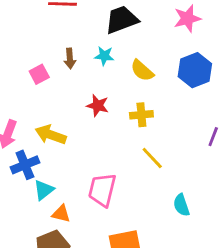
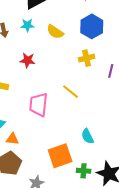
yellow cross: (141, 115) -> (87, 58), moved
pink trapezoid: (102, 190) -> (38, 105), moved
cyan semicircle: (181, 205) -> (87, 136), moved

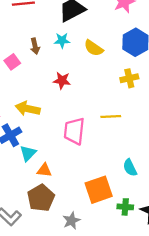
yellow line: (70, 92) -> (111, 117), turned -42

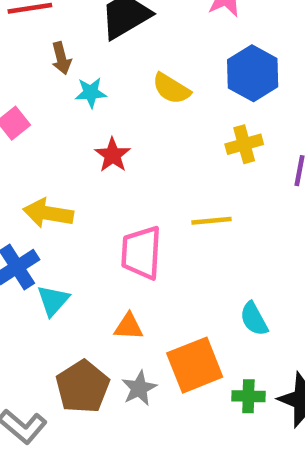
cyan star: (62, 40) -> (91, 93), moved
brown arrow: (35, 46) -> (61, 58), moved
red star: (62, 81) -> (113, 155), turned 30
orange triangle: (44, 170) -> (129, 327), moved
gray star: (71, 221) -> (139, 388), moved

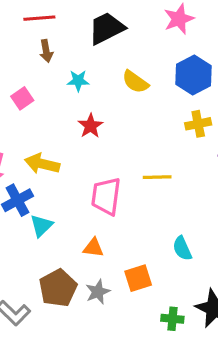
brown arrow: (61, 58) -> (46, 51), moved
yellow cross: (244, 144) -> (198, 124), moved
orange square: (195, 365) -> (138, 278), size x0.7
green cross: (248, 396) -> (172, 319), moved

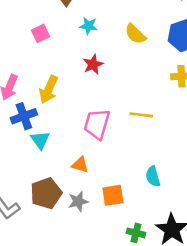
yellow arrow: (42, 164) -> (49, 89), turned -88
cyan triangle: (41, 226) -> (40, 140), turned -30

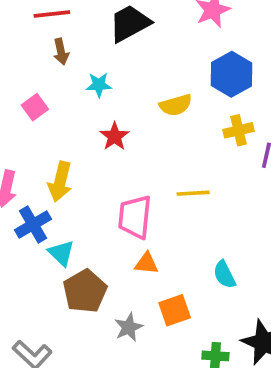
yellow semicircle: (135, 34) -> (176, 105), moved, turned -50
orange triangle: (80, 165) -> (146, 263), moved
brown pentagon: (46, 193) -> (85, 291), moved

